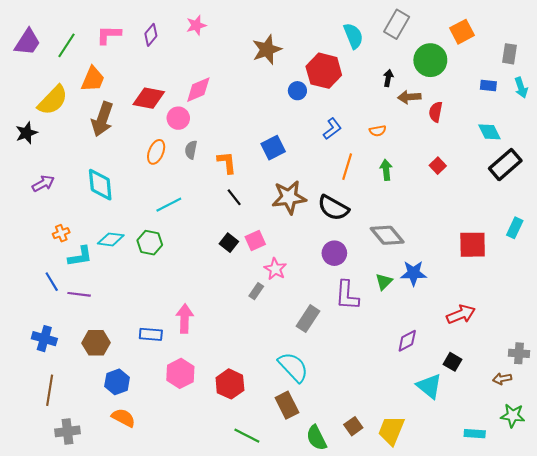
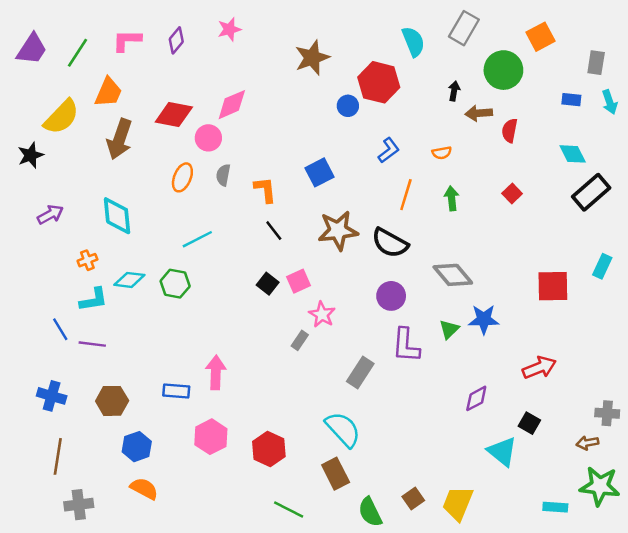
orange cross: (61, 233) -> (87, 260), moved
green star: (513, 416) -> (600, 486), size x1.4

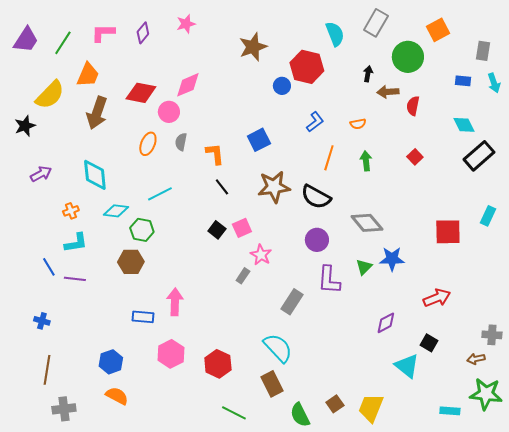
cyan diamond: (129, 280) -> (116, 211), moved
blue cross: (52, 396) -> (42, 321), size x0.7
brown hexagon: (112, 401) -> (131, 262), moved

